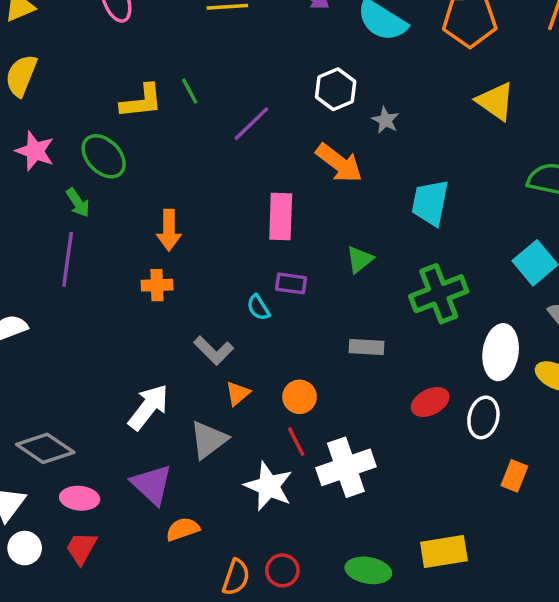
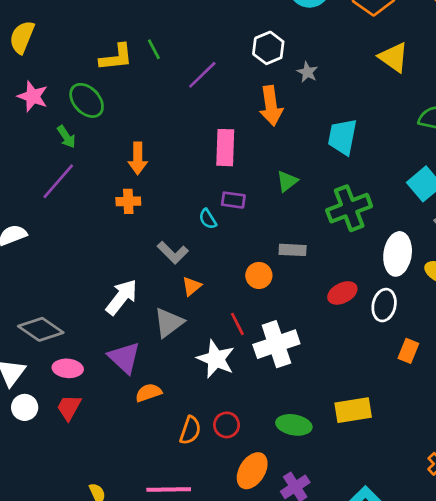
orange arrow: (339, 163) -> (271, 106), turned 45
purple line: (68, 259) -> (58, 181), turned 33
orange circle: (300, 397) -> (259, 275), moved

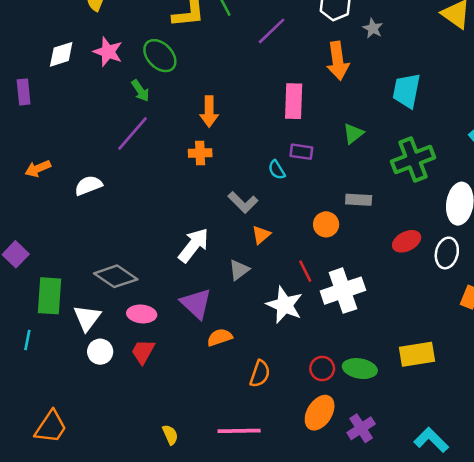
gray triangle: (169, 323) -> (239, 270), size x0.7
red circle: (227, 425) -> (322, 369), moved

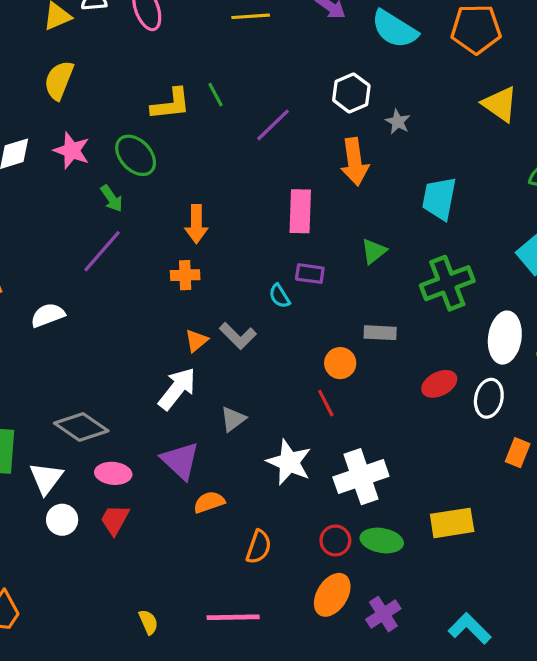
orange triangle: (261, 235) -> (196, 341), moved
red line: (305, 271) -> (326, 403), moved
white cross: (343, 291) -> (361, 477), moved

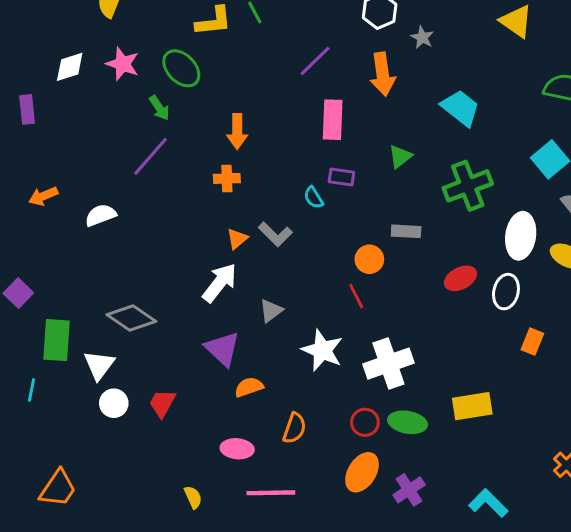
purple line: (273, 125) -> (315, 61), moved
cyan trapezoid: (439, 198) -> (460, 108), turned 117
pink ellipse: (113, 473) -> (237, 449), moved

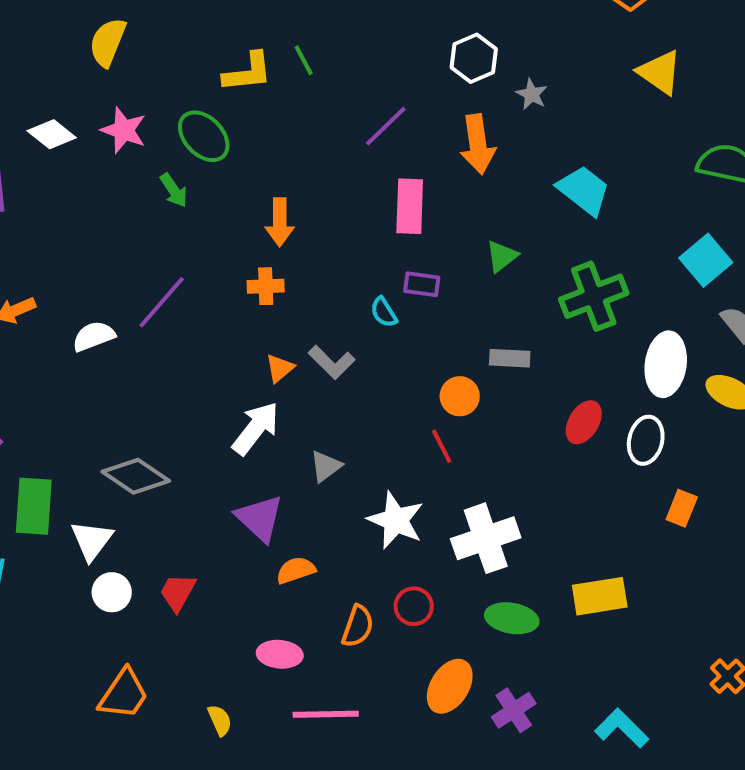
white diamond: (70, 67) -> (52, 134), turned 56
purple line: (150, 156) -> (162, 302), moved
red ellipse: (460, 278) -> (584, 422), turned -32
red circle: (365, 422) -> (414, 606), moved
orange trapezoid: (58, 488) -> (124, 694), moved

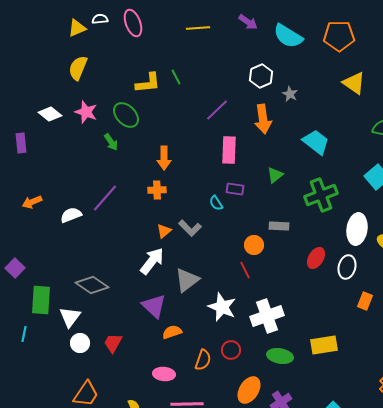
gray triangle: (326, 466) -> (187, 280), size x1.5

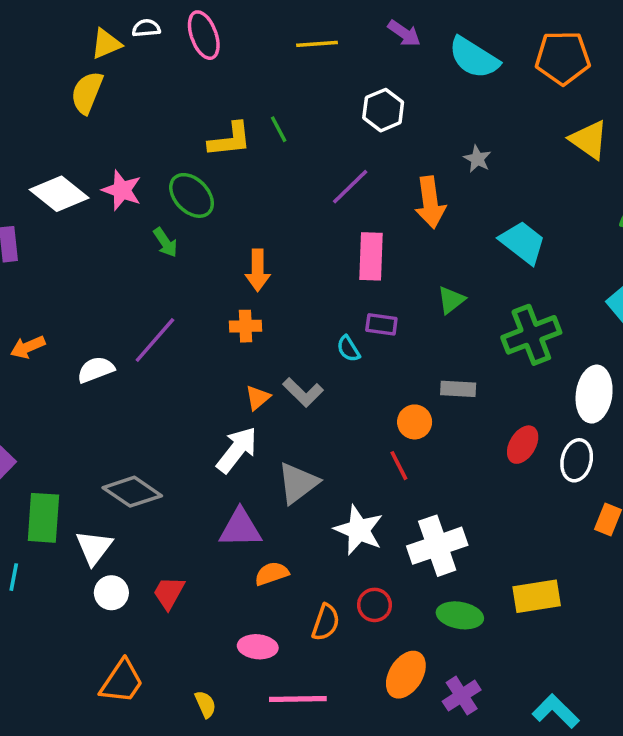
yellow semicircle: (78, 68) -> (87, 93), moved
white hexagon: (261, 76) -> (383, 110), moved
white diamond: (50, 114) -> (59, 194), size x1.4
purple triangle: (154, 306) -> (240, 528), turned -44

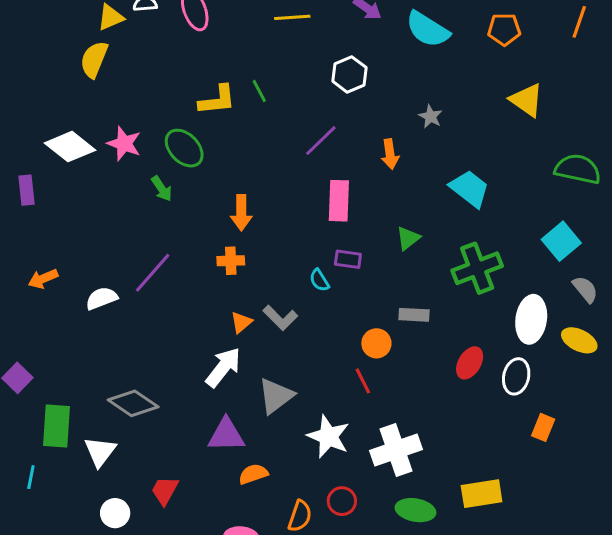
orange pentagon: (563, 58) -> (504, 29), size x0.7
orange arrow: (430, 202) -> (390, 154), size x0.7
white circle: (111, 593) -> (115, 513), moved

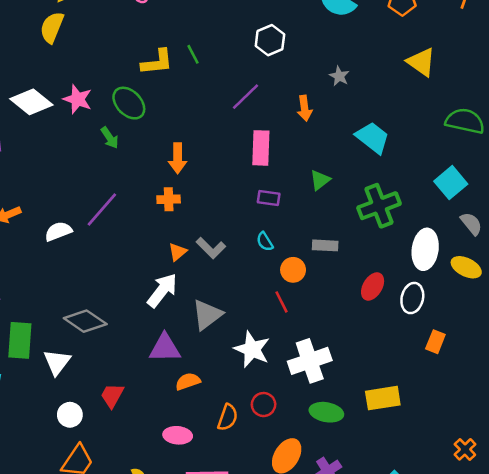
cyan semicircle: (319, 280) -> (265, 242), moved

